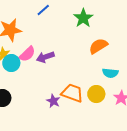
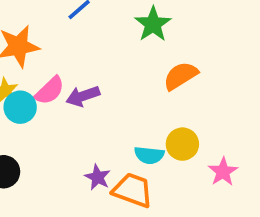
cyan semicircle: (110, 73) -> (149, 155), moved
orange trapezoid: (72, 93) -> (133, 190), moved
yellow circle: (96, 94) -> (182, 144), moved

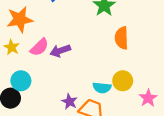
orange semicircle: (181, 76) -> (122, 38), turned -60
cyan circle: (20, 107) -> (21, 81), moved

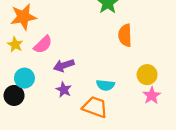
purple arrow: (60, 51) -> (64, 65), moved
yellow circle: (123, 81) -> (147, 75), moved
purple star: (69, 102) -> (64, 90), moved

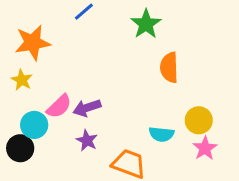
pink semicircle: (43, 45) -> (59, 106), moved
cyan semicircle: (105, 85) -> (161, 134), moved

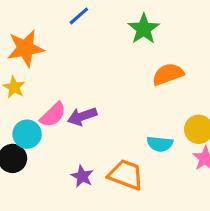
orange semicircle: (169, 67) -> (168, 74), turned 72
purple star: (87, 140) -> (82, 176), moved

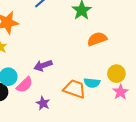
pink semicircle: (53, 115) -> (25, 85), moved
orange trapezoid: (126, 175) -> (75, 89), moved

